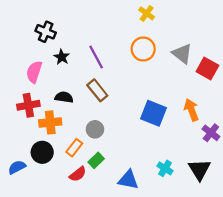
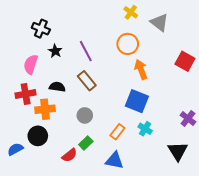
gray triangle: (182, 54) -> (159, 22), moved
orange arrow: (191, 110) -> (141, 69), moved
orange rectangle: (74, 148) -> (117, 132), moved
cyan cross: (165, 168) -> (145, 129), moved

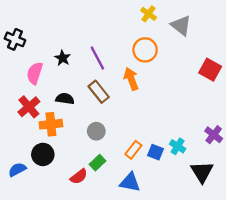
black cross: (41, 29) -> (15, 39), moved
orange arrow: (141, 69) -> (131, 79), moved
red cross: (26, 94) -> (29, 107), turned -30
blue square: (137, 101) -> (156, 152), moved, size x0.6
cyan cross: (145, 129) -> (178, 146), moved

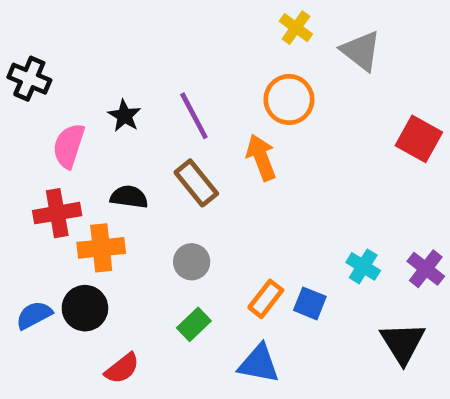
red cross: (29, 107) -> (57, 213), turned 30
cyan cross: (178, 146) -> (363, 266), moved
blue semicircle: (17, 170) -> (34, 315), moved
red semicircle: (79, 177) -> (122, 368), moved

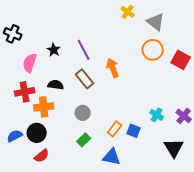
orange circle: (289, 99) -> (153, 50), moved
red semicircle: (122, 368) -> (42, 156), moved

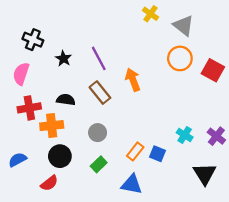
black cross: (13, 34) -> (33, 40), moved
pink semicircle: (30, 63) -> (21, 74), moved
black circle: (37, 133) -> (60, 156), moved

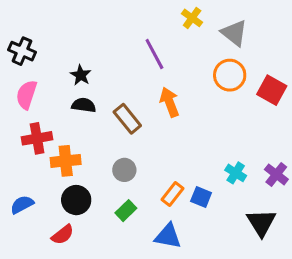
black cross: (33, 40) -> (22, 51), moved
purple line: (99, 58) -> (154, 54), moved
black semicircle: (66, 100) -> (84, 105), moved

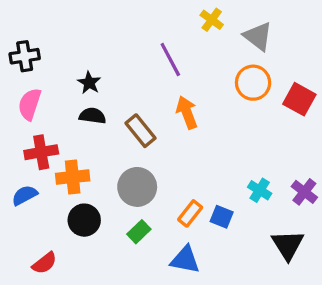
black cross: (22, 51) -> (25, 56), turned -32
gray circle: (124, 170) -> (137, 187), size x1.5
blue semicircle: (22, 205) -> (25, 195), moved
red semicircle: (63, 235) -> (44, 263), moved

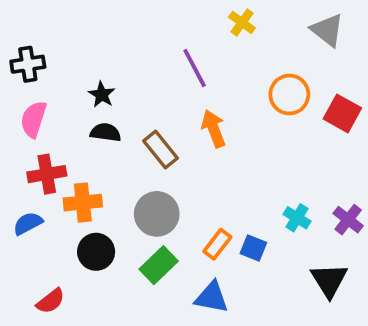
gray triangle: (258, 36) -> (327, 30), moved
green rectangle: (139, 232) -> (159, 265), size x1.4

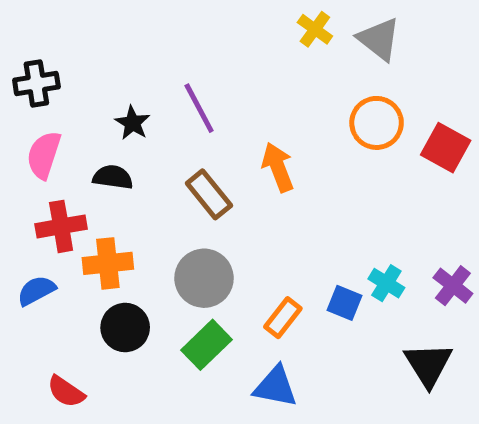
gray triangle: (327, 30) -> (379, 39), moved
purple line: (195, 68) -> (199, 108), moved
black semicircle: (106, 132) -> (113, 177), moved
blue square: (253, 248) -> (345, 303), moved
red semicircle: (51, 301) -> (66, 392), turned 72

